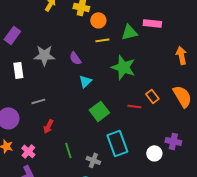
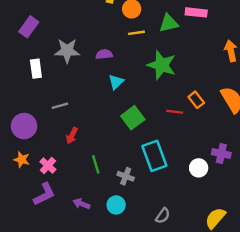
purple semicircle: (75, 58) -> (104, 54), turned 120

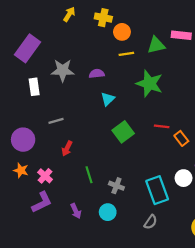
purple rectangle: (29, 27) -> (27, 48), size x1.4
orange rectangle: (196, 100) -> (181, 138), moved
cyan rectangle: (154, 156) -> (157, 190), moved
purple arrow: (81, 204) -> (76, 211), turned -136

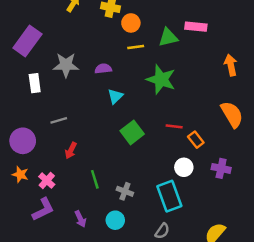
white circle: (184, 178) -> (184, 167), moved

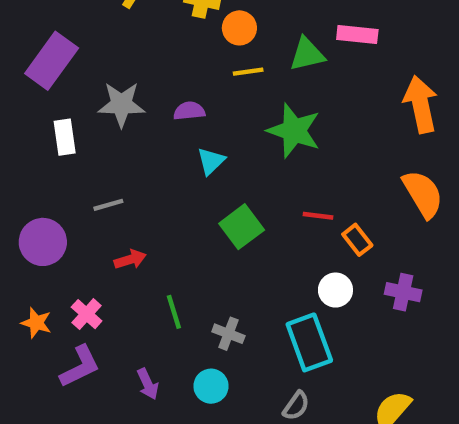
orange arrow: (231, 65) -> (421, 104), size x1.4
red arrow: (71, 150) -> (130, 259), turned -133
orange star: (20, 174) -> (36, 323), moved

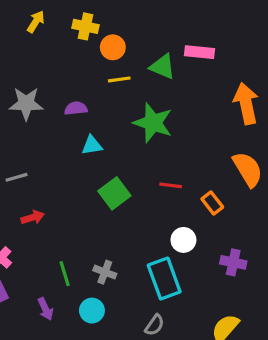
green triangle: (307, 54) -> (163, 67), turned 36
cyan triangle: (211, 161) -> (92, 145), turned 35
orange rectangle: (357, 240) -> (212, 203), moved
purple cross: (403, 292) -> (233, 262), moved
green line: (174, 312) -> (65, 274), moved

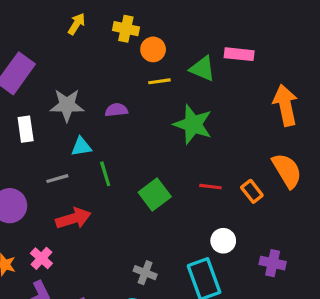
cyan triangle: (92, 145) -> (81, 147), moved
orange rectangle: (212, 203) -> (252, 191), moved
red arrow: (33, 217) -> (73, 218), size x1.5
green line: (65, 274) -> (105, 174), moved

